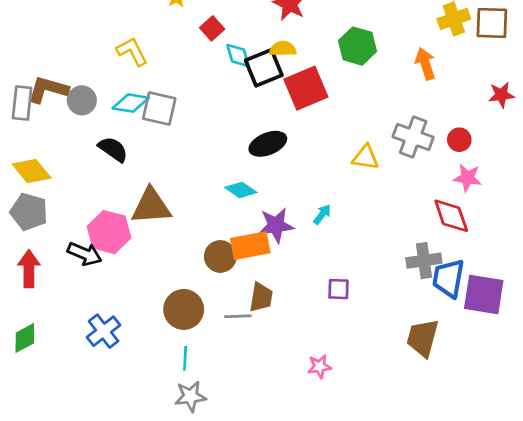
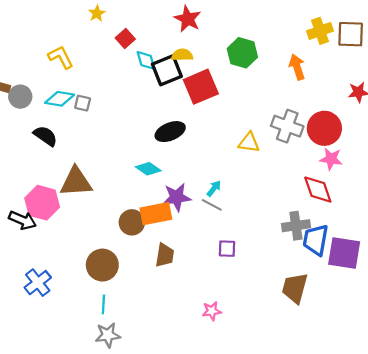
gray square: (159, 108) -> (83, 103), size x0.6
red circle: (459, 140) -> (324, 128), size x1.8
gray line: (238, 316) -> (212, 205), moved, turned 30

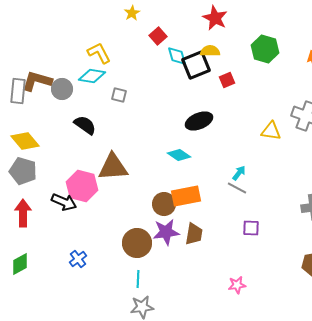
red square: (201, 87) -> (227, 80), size x0.5
cyan diamond: (60, 99) -> (92, 76), moved
purple star: (177, 197) -> (166, 232), moved
blue cross: (38, 283) -> (78, 259), size x0.7

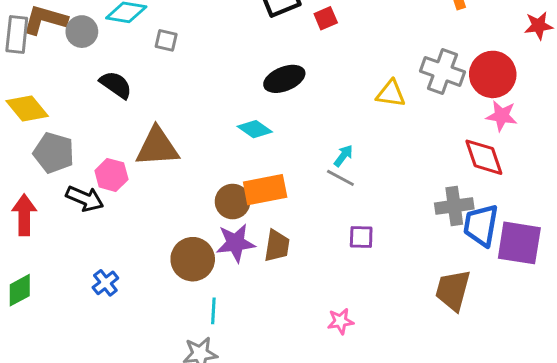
gray pentagon: (23, 171) -> (54, 153), moved
pink hexagon: (82, 186) -> (111, 175), size x0.7
cyan line: (138, 279) -> (213, 311), moved

